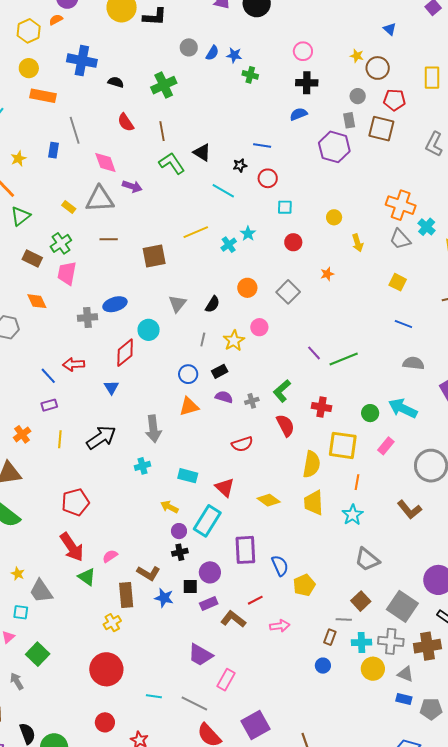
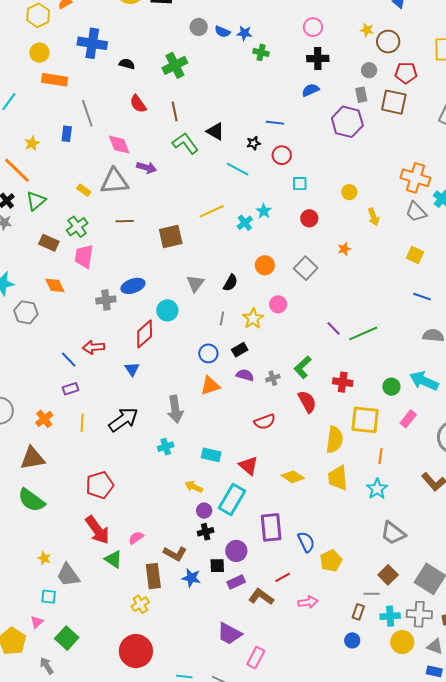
blue semicircle: (212, 53) -> (222, 32), turned 84

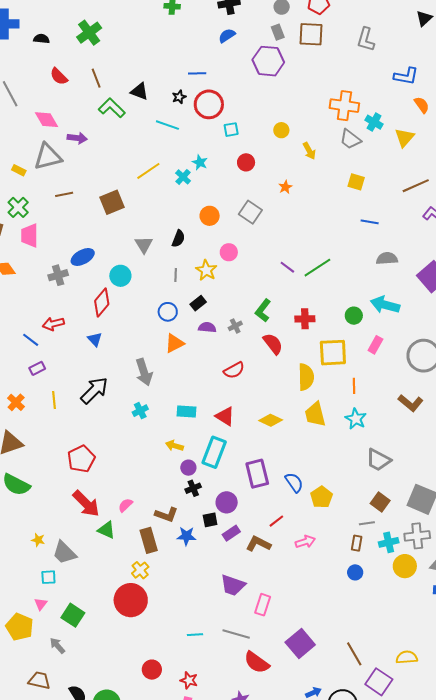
red circle: (282, 155) -> (209, 104), size x1.5
red circle: (136, 651) -> (131, 600), moved

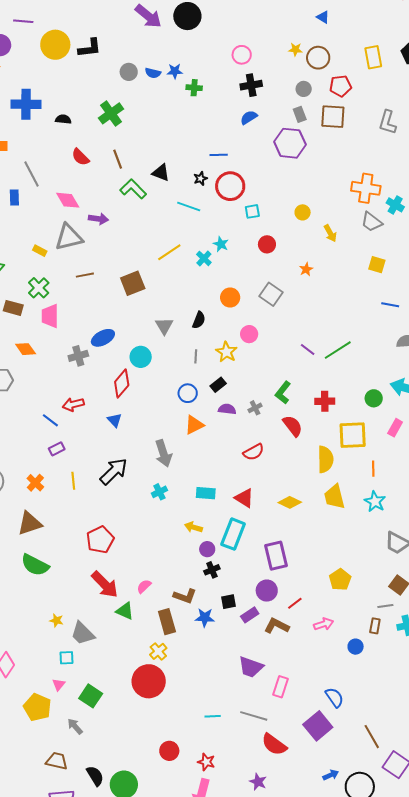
blue semicircle: (294, 482) -> (335, 697), moved
purple circle: (227, 502) -> (267, 591), moved
blue circle: (355, 572) -> (356, 647), moved

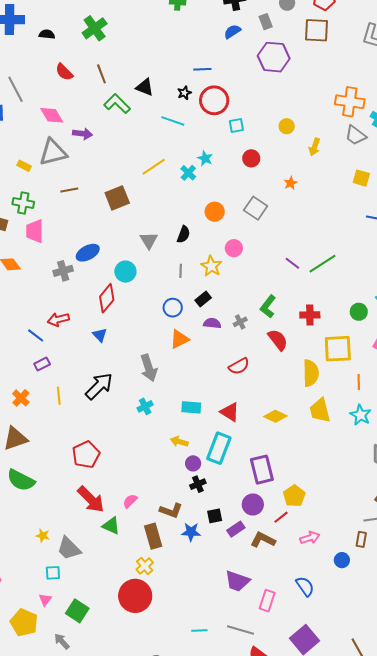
gray rectangle: (300, 114) -> (266, 22), moved
yellow arrow: (330, 233) -> (315, 147), turned 48
green cross: (39, 288) -> (23, 203), turned -35
yellow pentagon: (340, 580) -> (294, 496), moved
blue semicircle: (335, 697) -> (305, 586), moved

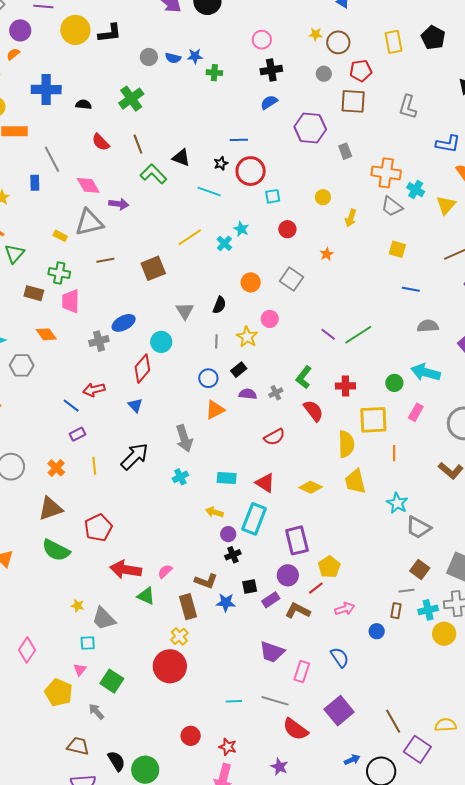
gray rectangle: (266, 22) -> (345, 151), moved
cyan star: (361, 415) -> (397, 503), moved
red pentagon: (86, 455) -> (98, 528), moved
red arrow: (91, 499) -> (126, 570), turned 144

